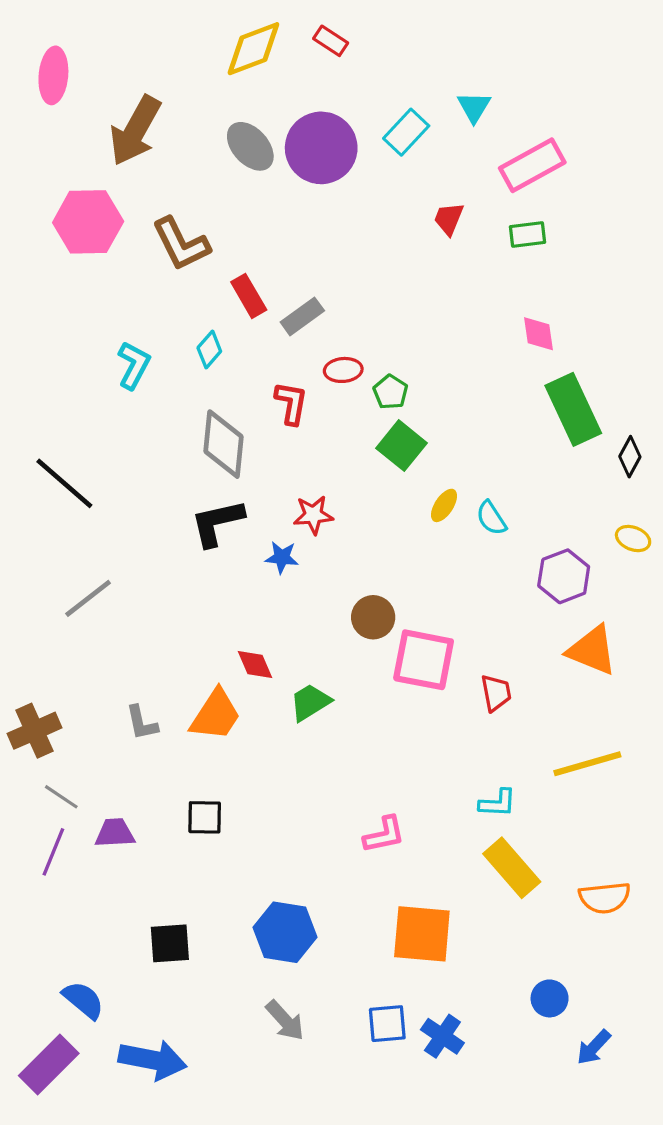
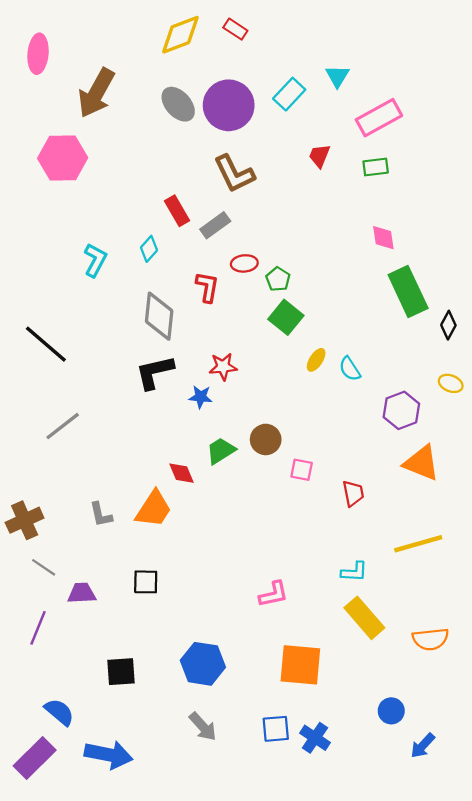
brown L-shape: (181, 244) -> (234, 174), moved
pink square: (424, 660) -> (302, 470), size x0.5
green trapezoid: (310, 702) -> (221, 451), moved
purple line: (53, 852) -> (38, 628), moved

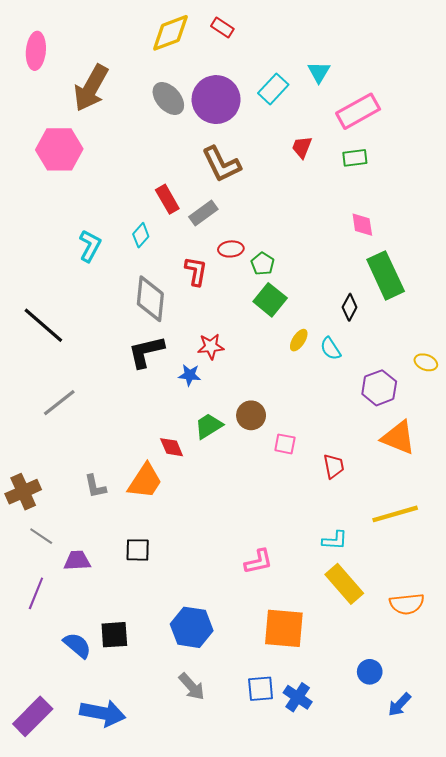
black diamond: (448, 325) -> (350, 307), moved
blue semicircle: (59, 712) -> (77, 645), moved

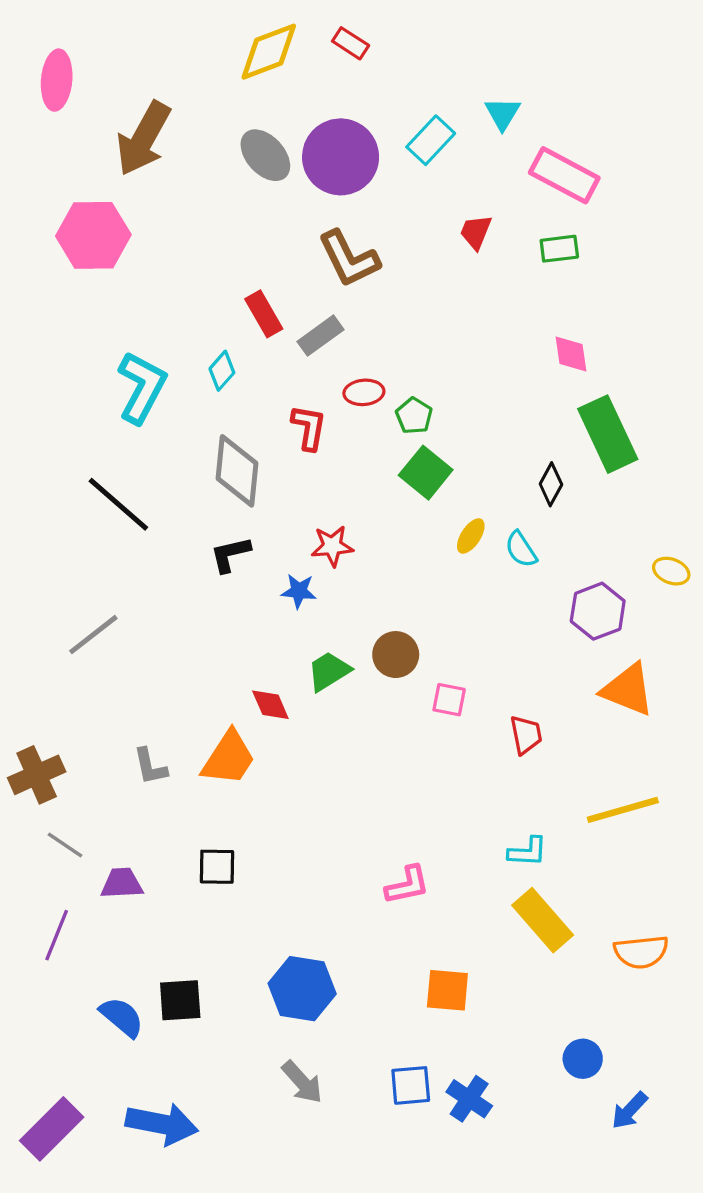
pink rectangle: (358, 111) -> (564, 175), turned 57
cyan L-shape: (90, 246) -> (142, 387), size x1.4
black line: (43, 325) -> (118, 504), moved
black L-shape: (146, 352) -> (230, 554), size x0.7
orange square: (284, 628) -> (447, 990), size x0.7

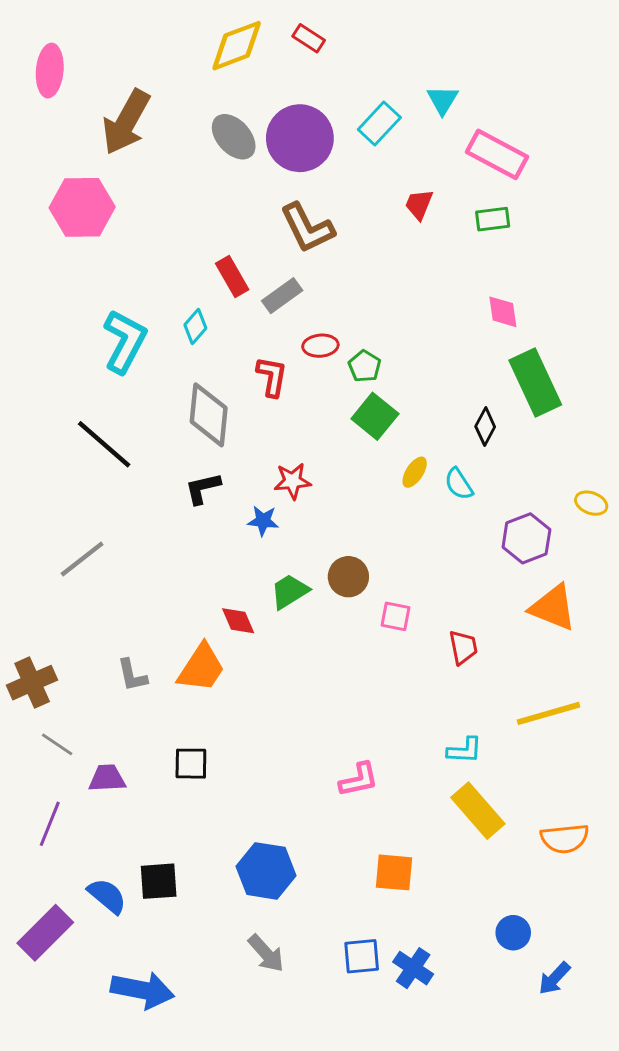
purple rectangle: (52, 1129) -> (45, 933), moved

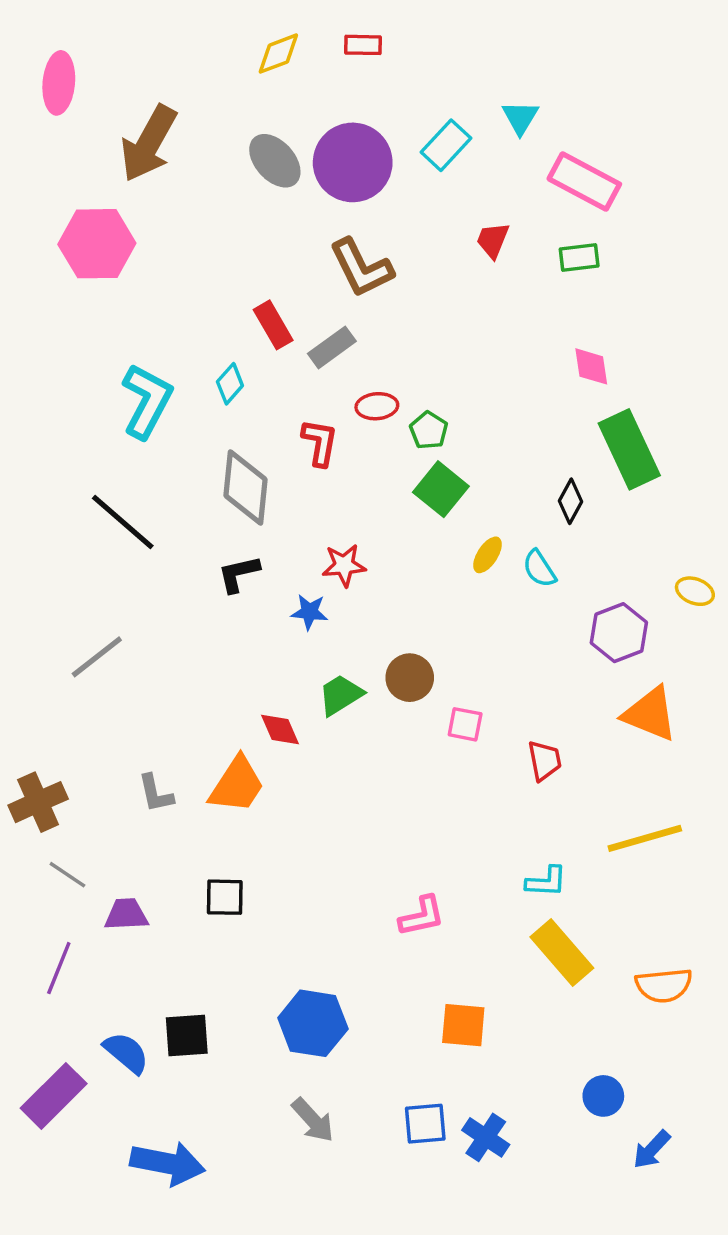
red rectangle: (309, 38) -> (363, 45), turned -32
yellow diamond: (237, 46) -> (278, 54), size x0.7

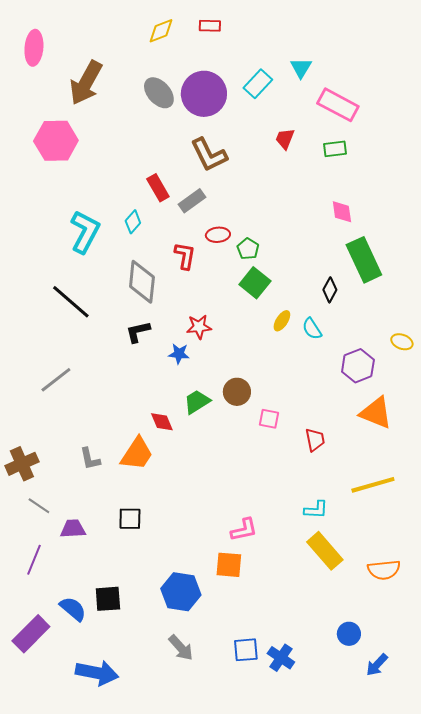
orange square: (463, 1025) -> (229, 565), moved

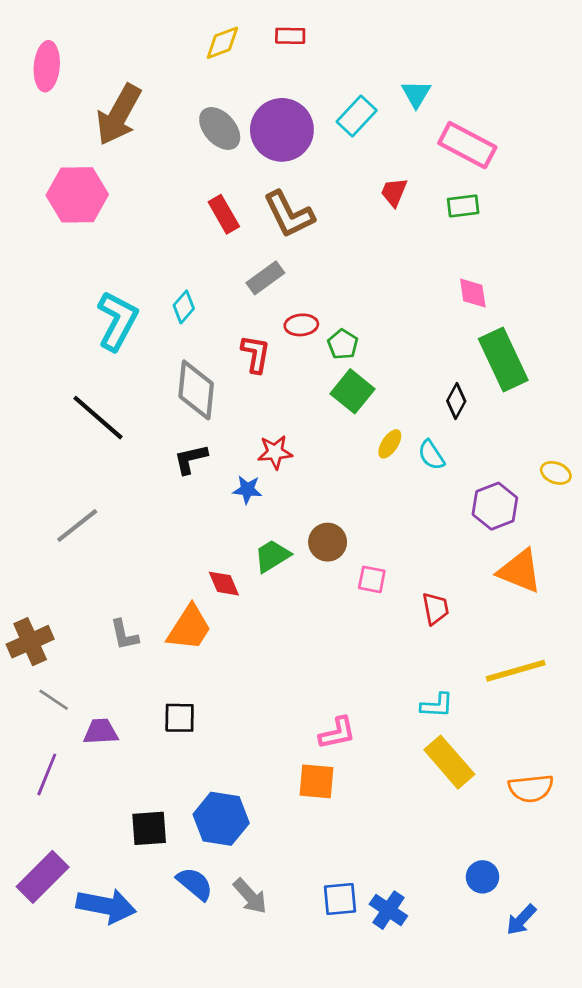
red rectangle: (158, 188) -> (224, 214), moved
blue hexagon: (181, 592) -> (221, 819), moved
blue semicircle: (73, 609) -> (195, 884), moved
blue arrow: (97, 673) -> (106, 906), moved

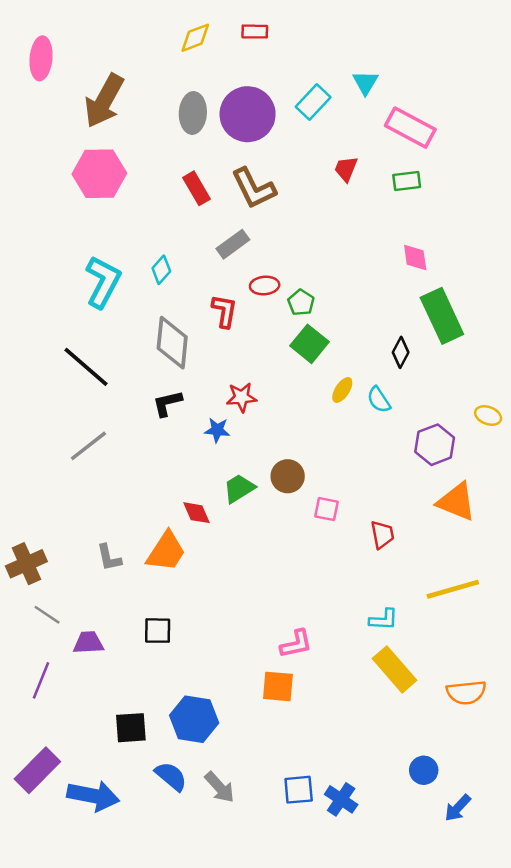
gray ellipse: (220, 128) -> (193, 113), turned 45
pink hexagon: (77, 195) -> (99, 174), moved
gray line: (77, 525) -> (88, 446), moved

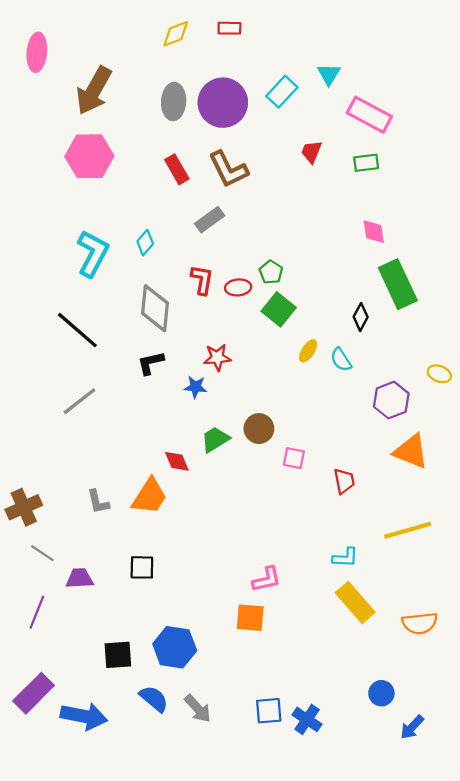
red ellipse: (265, 286) -> (238, 287), moved

